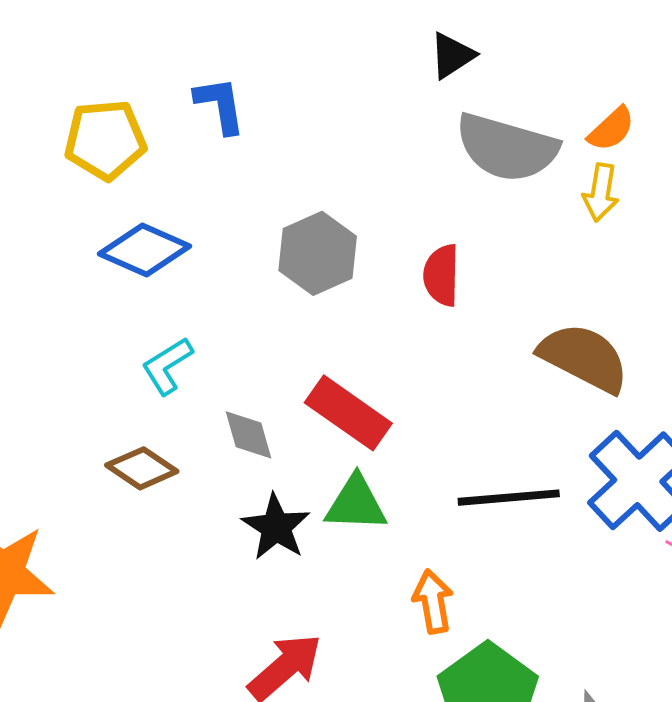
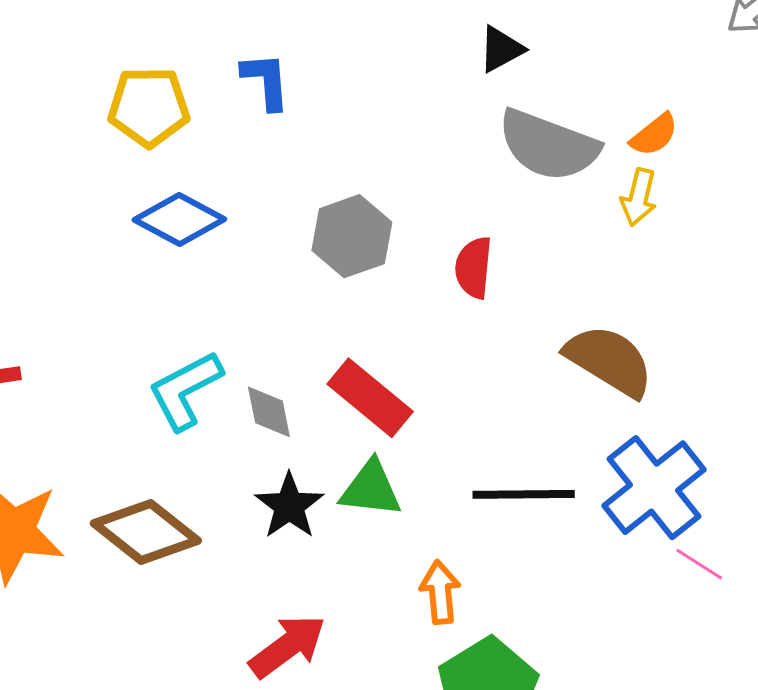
cyan L-shape: (167, 366) -> (185, 390), moved, size x1.4
brown diamond: (142, 468) -> (146, 532), moved, size x1.5

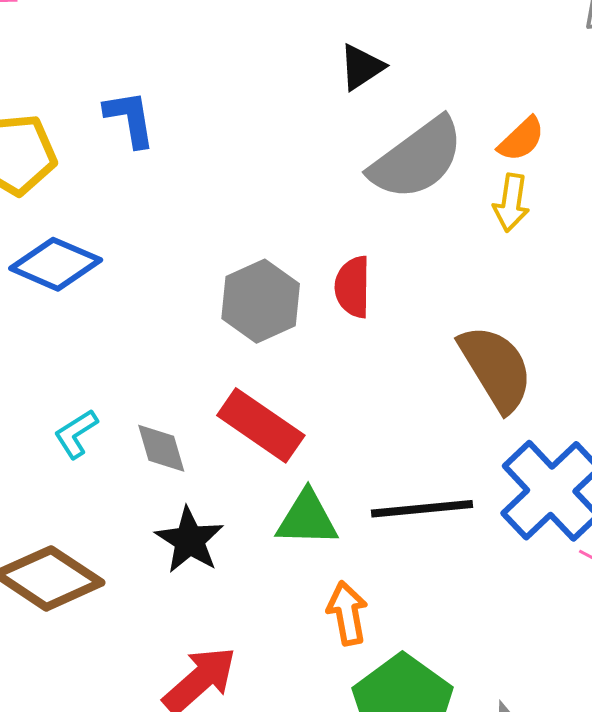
gray semicircle: (548, 145) -> (417, 159), turned -52
gray hexagon: (352, 236) -> (261, 301), moved
brown semicircle: (609, 361) -> (496, 368), turned 32
cyan L-shape: (185, 390) -> (76, 434), size x0.6
green triangle: (371, 489) -> (307, 519), moved

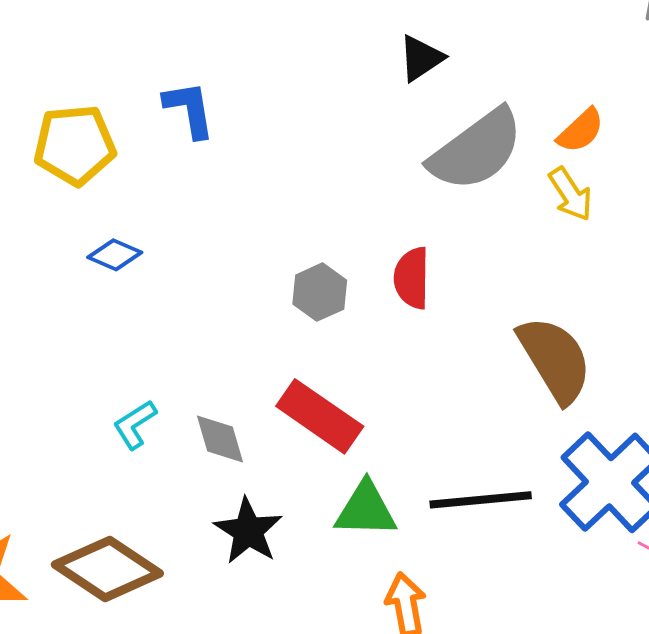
yellow arrow: (511, 203) -> (571, 194), turned -42
blue diamond: (56, 264) -> (115, 255), size x0.6
gray hexagon: (261, 301) -> (320, 292), size x0.7

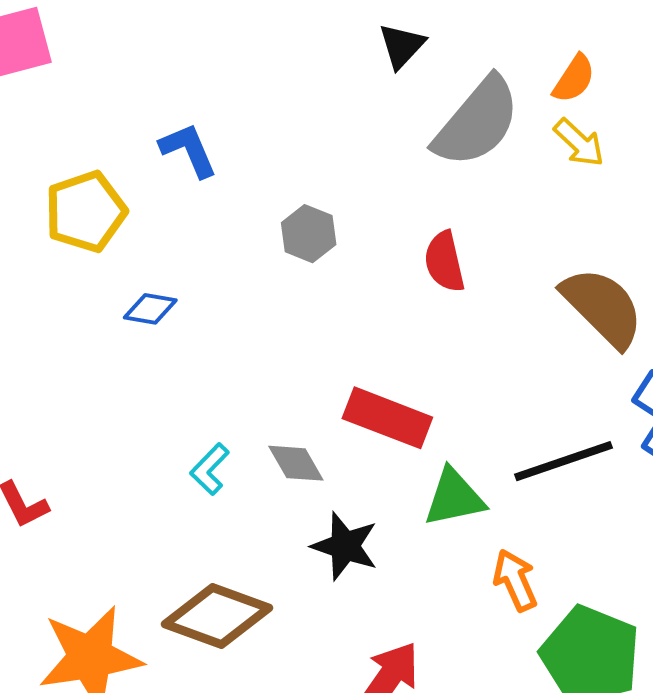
gray hexagon: (320, 292) -> (309, 234), moved

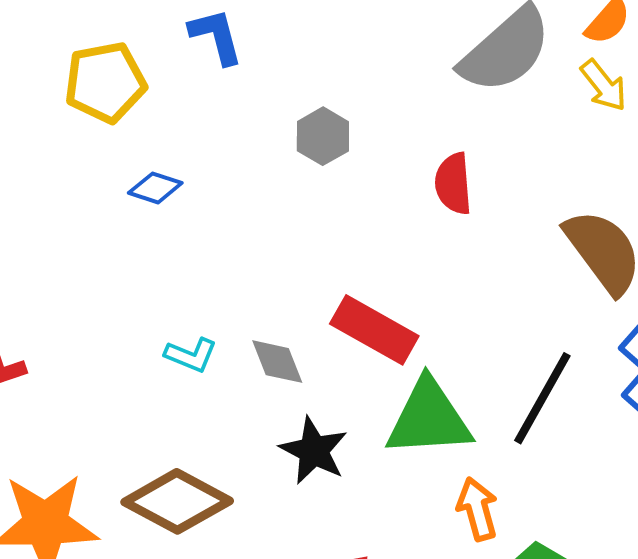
black line: (564, 461) -> (542, 398), turned -50
cyan L-shape: (210, 469) -> (191, 355), turned -120
green triangle: (454, 498) -> (429, 418), size x1.4

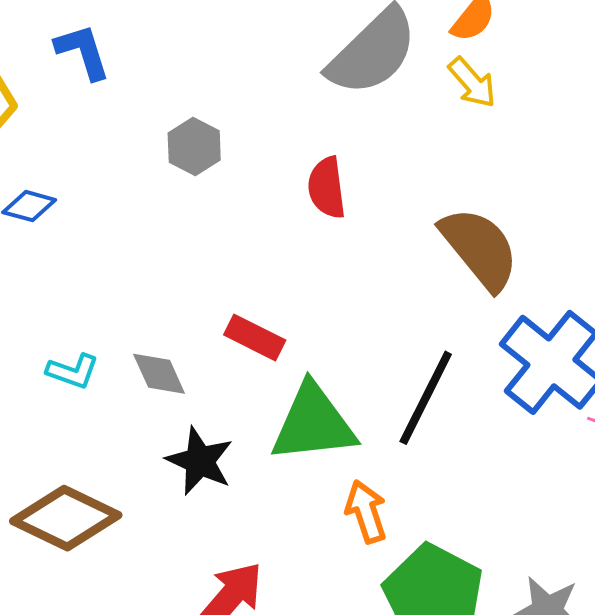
red rectangle: (374, 330) -> (255, 338), size x0.7

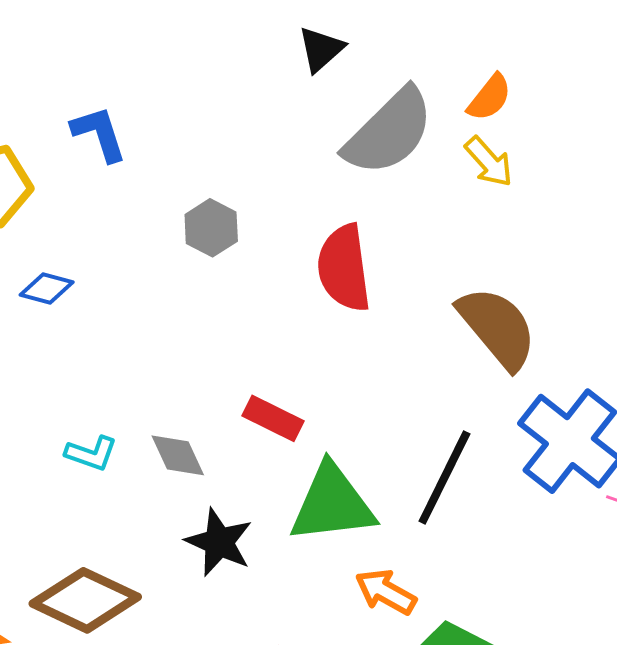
red semicircle: (327, 188) -> (344, 268), size x1.4
orange arrow: (366, 512) -> (386, 592), turned -42

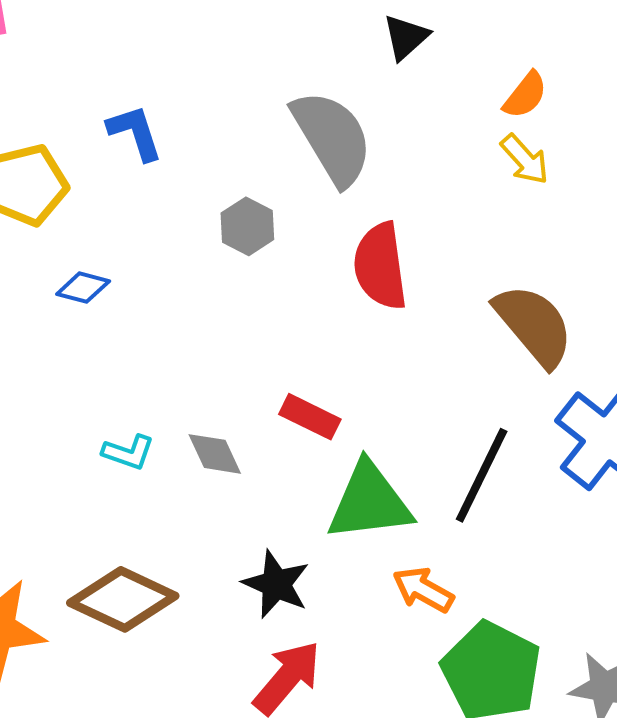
black triangle: (321, 49) -> (406, 37), moved
gray semicircle: (389, 132) -> (332, 138), moved, turned -76
black star: (219, 542) -> (276, 584), moved

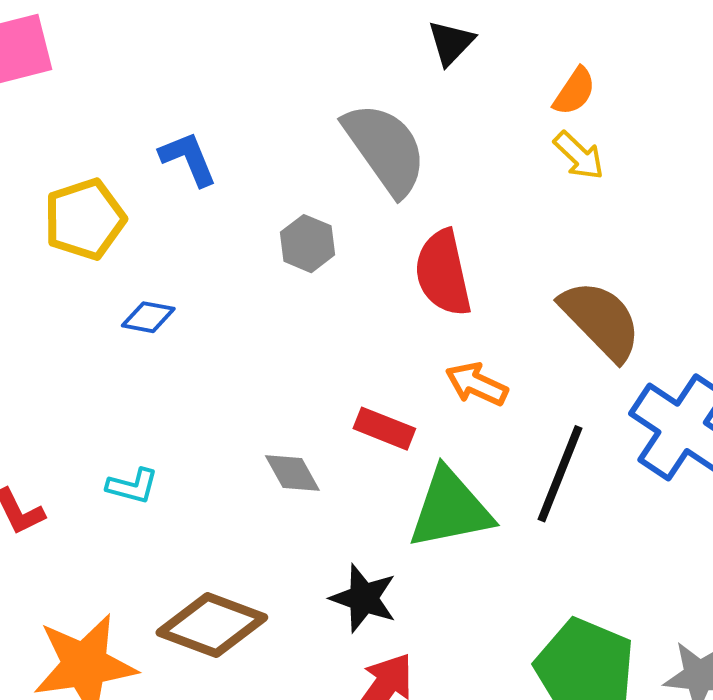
cyan L-shape: (128, 452) -> (132, 486), moved
orange arrow: (423, 590) -> (476, 384), moved

